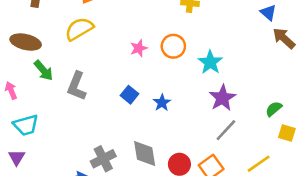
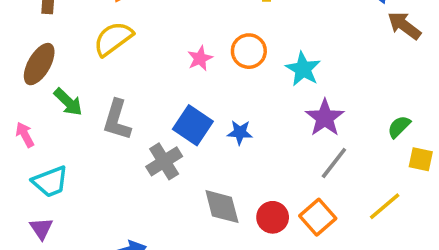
brown ellipse: (26, 42) -> (39, 64), turned -68
blue square: (129, 95) -> (193, 125), size x1.5
blue star: (162, 103) -> (240, 132), turned -30
gray cross: (103, 159) -> (164, 161), moved

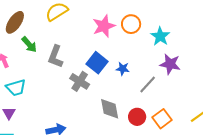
pink star: (200, 58) -> (104, 26), size x1.6
purple star: (325, 118) -> (170, 64), turned -30
gray cross: (164, 161) -> (80, 81), turned -30
gray line: (334, 163) -> (148, 85), moved

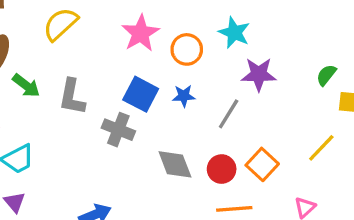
orange circle: (131, 24) -> (187, 49), moved

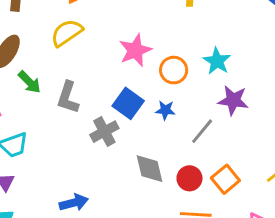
gray cross: (118, 130) -> (104, 132), turned 32

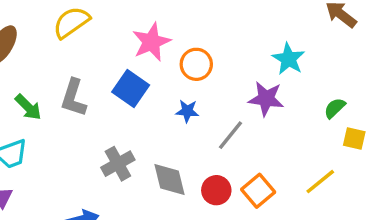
cyan star: (217, 61) -> (288, 59), moved
green arrow: (29, 82) -> (28, 107), moved
blue square: (128, 103) -> (131, 89), moved
gray cross: (104, 132) -> (118, 164), moved

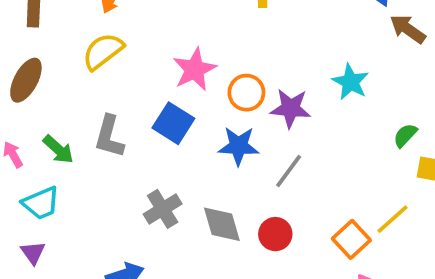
purple star: (266, 99) -> (291, 108), moved
blue star: (187, 111) -> (239, 146), size x1.5
orange square: (258, 191) -> (351, 239), moved

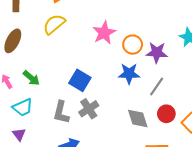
blue square: (173, 123) -> (80, 80), moved
gray L-shape: (109, 137) -> (61, 112), moved
gray diamond: (222, 224) -> (138, 118), moved
red circle: (275, 234) -> (166, 114), moved

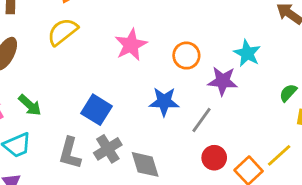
orange circle: (133, 45) -> (186, 56), moved
purple star: (157, 52) -> (223, 81), moved
gray diamond: (138, 118) -> (145, 164), moved

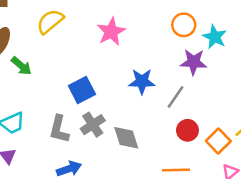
orange circle: (186, 56) -> (184, 25), moved
green arrow: (30, 105) -> (21, 66), moved
blue square: (96, 110) -> (82, 90), turned 32

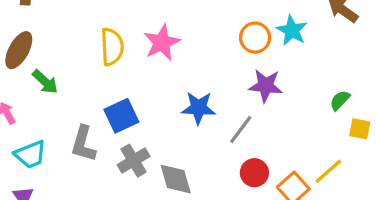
yellow semicircle: (50, 21) -> (112, 47), moved, turned 124
cyan star: (215, 37) -> (292, 30), moved
gray L-shape: (59, 129) -> (83, 144), moved

